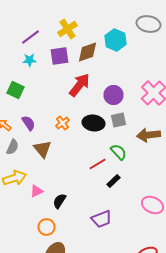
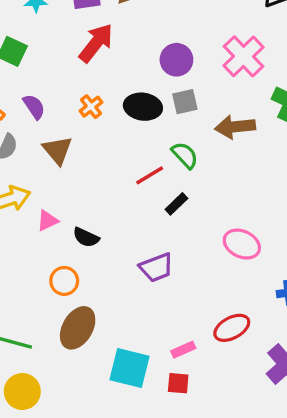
red arrow: (80, 85) -> (96, 43), moved
black semicircle: (60, 201) -> (86, 237), turned -98

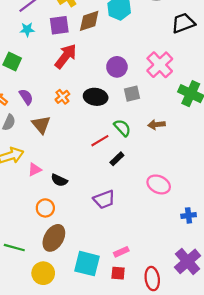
gray square: (185, 102) -> (132, 94), moved
brown arrow: (235, 127) -> (157, 125), moved, size x0.7
red ellipse: (232, 328) -> (152, 279), moved, turned -70
yellow circle: (22, 392) -> (43, 273), moved

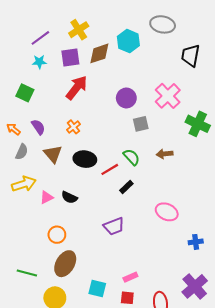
black trapezoid: (183, 23) -> (191, 56), turned -60
black ellipse: (96, 97) -> (85, 159), moved
black semicircle: (59, 180) -> (69, 197), moved
cyan square: (87, 264) -> (97, 289), size x0.7

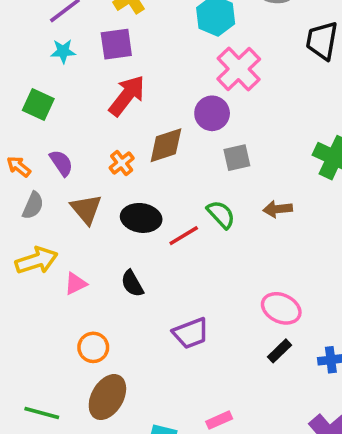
brown diamond: (99, 53) -> (166, 145), moved
pink cross: (168, 96) -> (239, 69), moved
black rectangle: (126, 187) -> (279, 351), moved
black semicircle: (69, 197) -> (132, 284), moved, turned 35

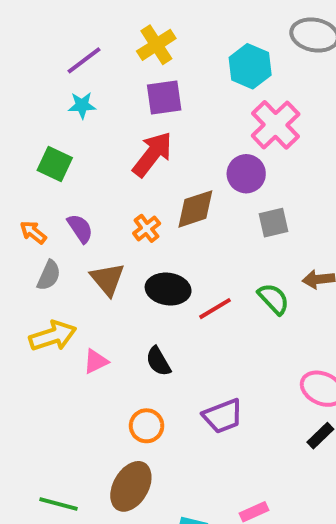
purple square: (116, 44) -> (164, 98), moved
green semicircle: (221, 214) -> (274, 299), moved
orange circle: (93, 347) -> (147, 426), moved

